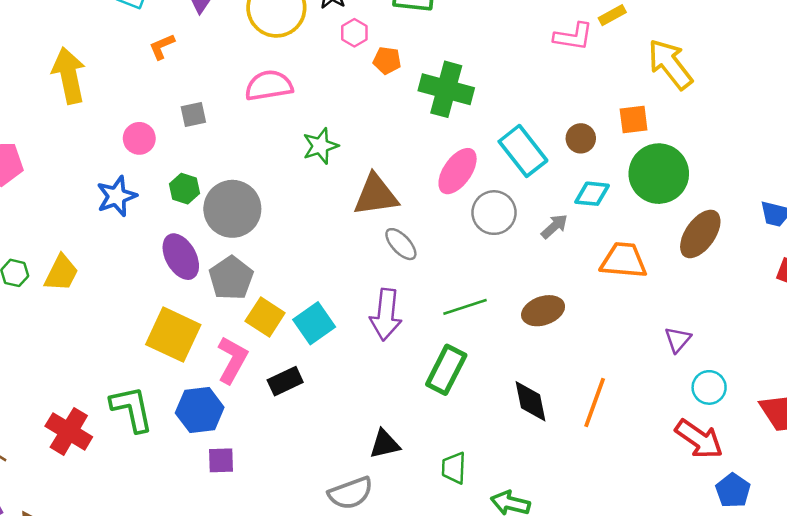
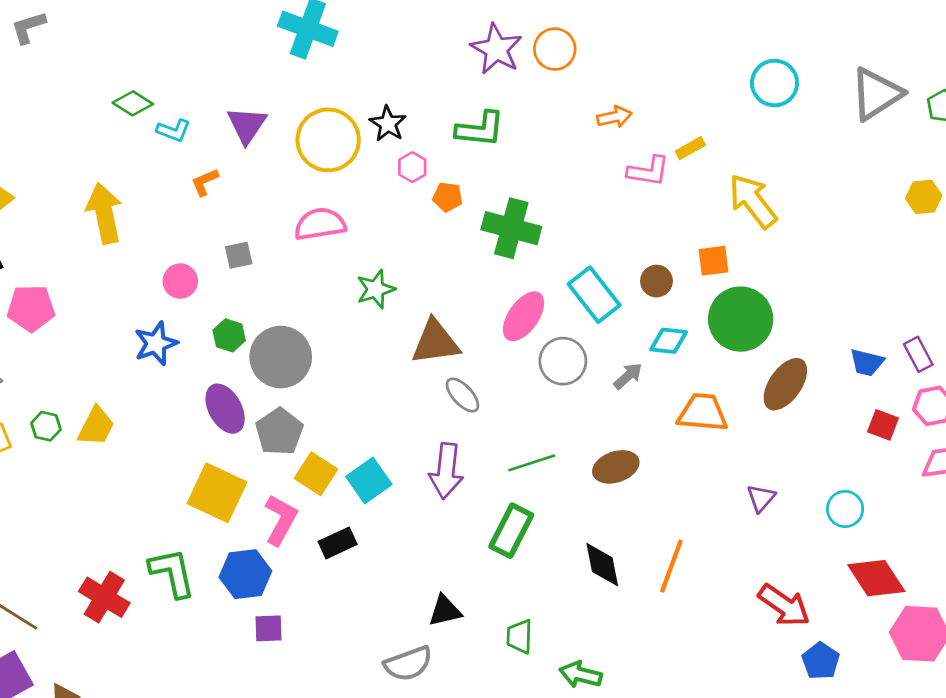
cyan circle: (709, 387) -> (845, 509), moved

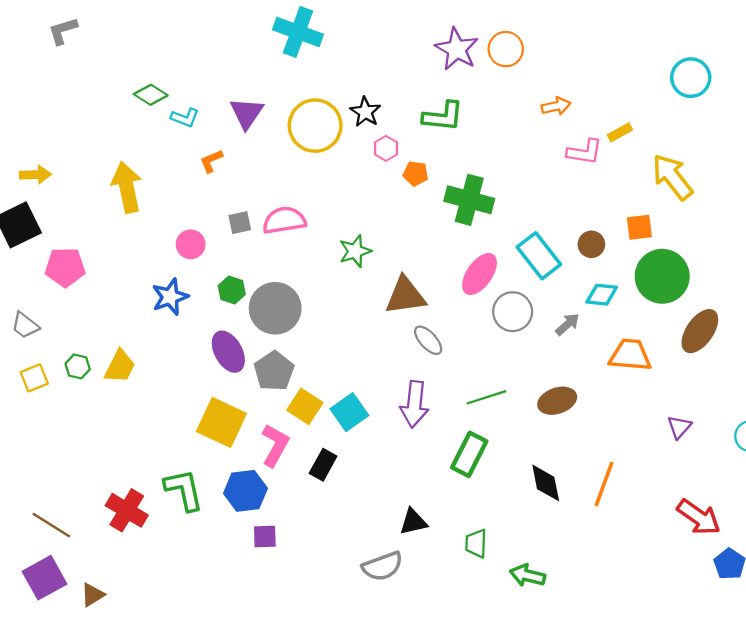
pink semicircle: (320, 224) -> (284, 220), moved
black rectangle: (338, 543) -> (323, 465), turned -36

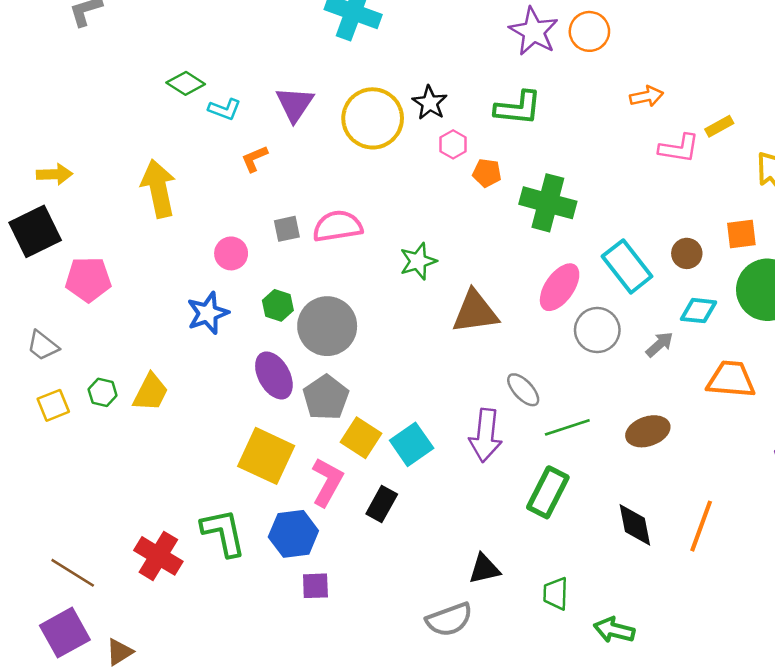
gray ellipse: (428, 340) -> (523, 390), moved

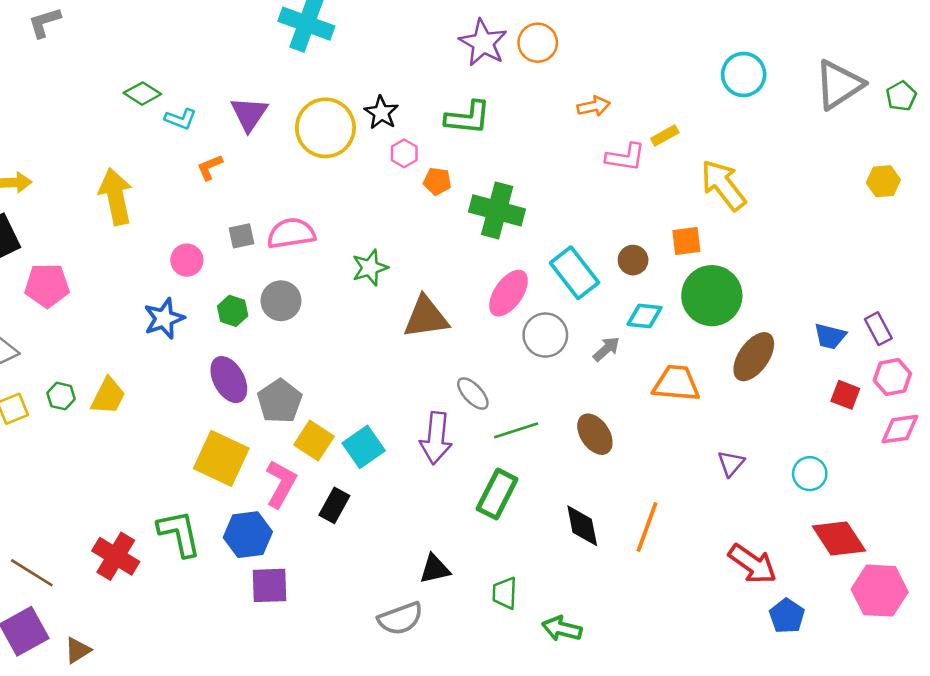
gray circle: (327, 326) -> (281, 301), moved, size x0.7
brown ellipse: (648, 431) -> (595, 434), turned 75
purple square: (315, 586) -> (270, 585), size x1.4

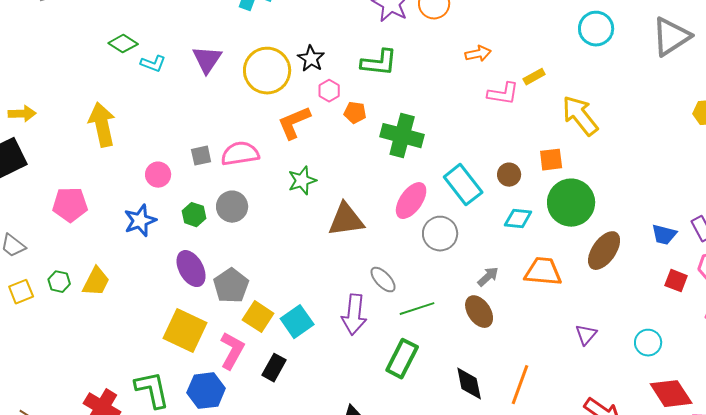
orange L-shape: (210, 167) -> (294, 123), moved, size x1.6
pink pentagon: (47, 285) -> (70, 205), moved
gray arrow: (606, 349) -> (488, 277), moved

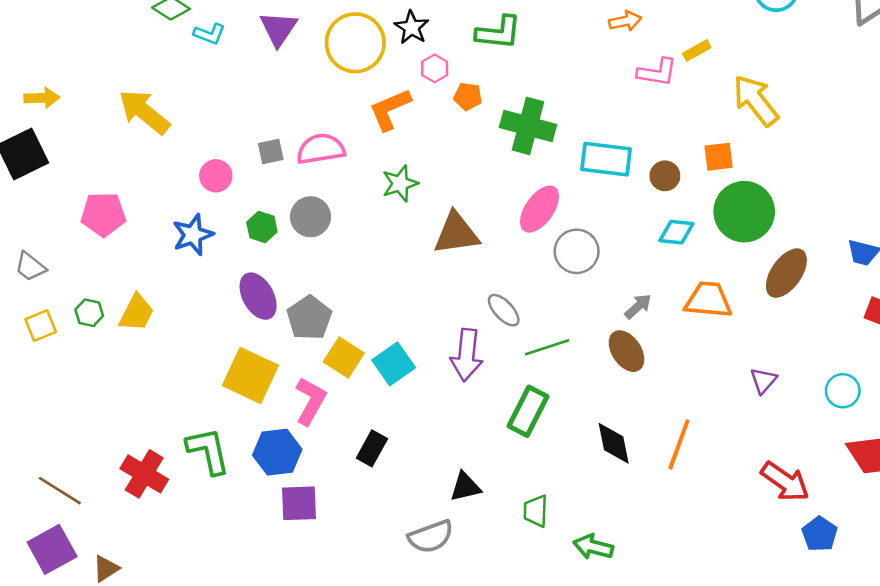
yellow arrow: (102, 125) -> (144, 112), turned -39
cyan rectangle: (463, 185) -> (606, 159), moved, turned -45
black rectangle: (274, 368) -> (372, 448), moved

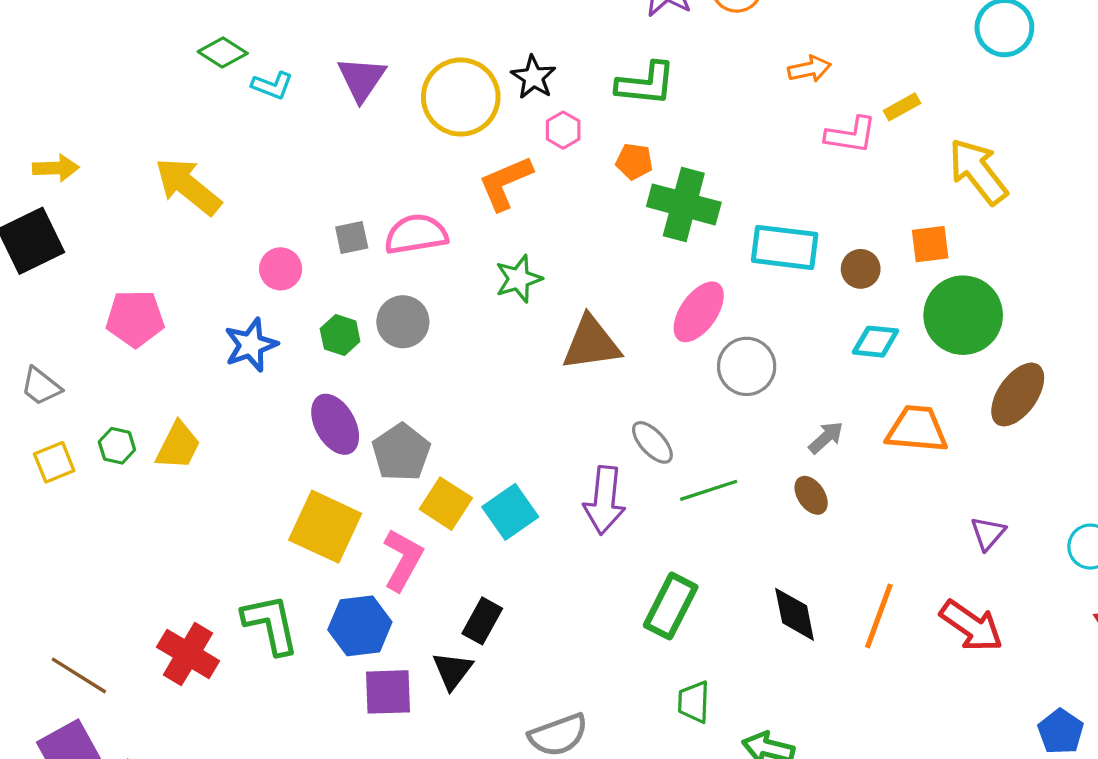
orange pentagon: (468, 97) -> (634, 161), moved
brown ellipse: (626, 351) -> (811, 495), size x0.7
green rectangle: (528, 411) -> (671, 606), moved
red arrow: (785, 482) -> (971, 626), moved
black triangle: (465, 487) -> (452, 671), moved, turned -40

